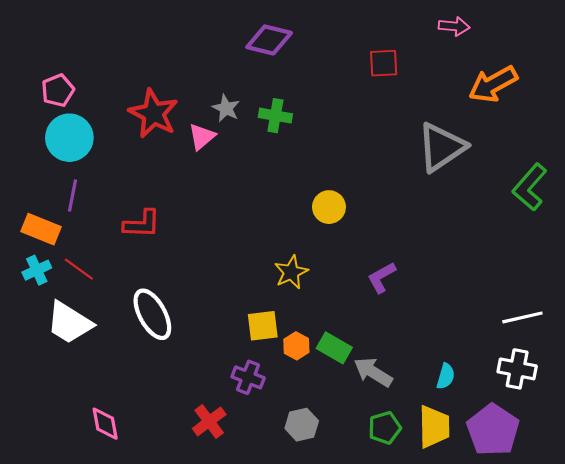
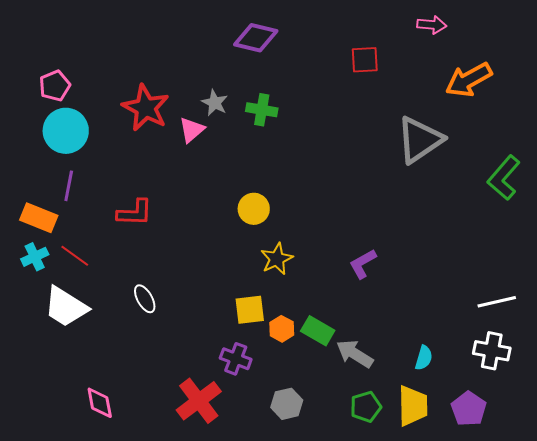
yellow circle: (329, 207) -> (254, 209), moved
white ellipse: (152, 314) -> (145, 299), size x0.6
red cross: (209, 421) -> (199, 401), size x1.4
purple pentagon: (493, 430) -> (469, 409), size x0.7

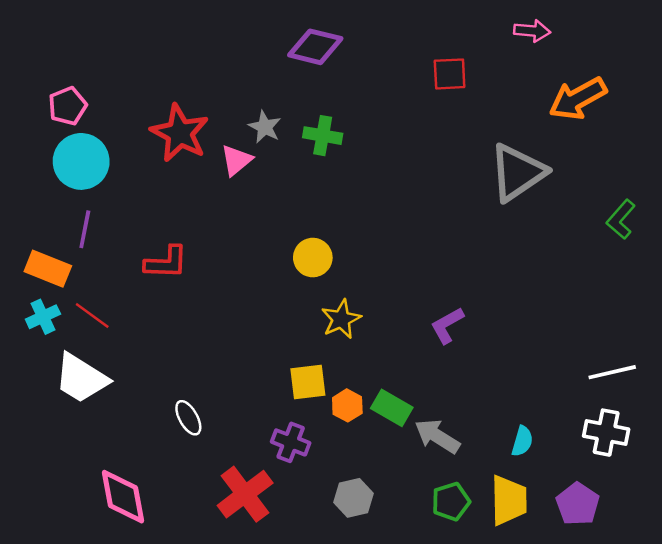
green L-shape: (504, 178) -> (621, 219), size x0.7
white ellipse: (145, 299) -> (188, 418), moved
pink diamond: (100, 403) -> (123, 497), size x1.4

